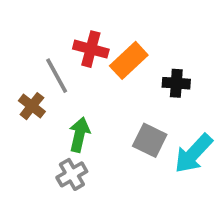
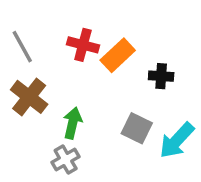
gray line: (57, 76) -> (22, 47), moved
brown cross: (32, 106) -> (29, 97), size x1.5

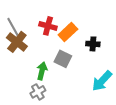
brown cross: (29, 97) -> (17, 42), moved
gray square: (137, 128) -> (63, 59), moved

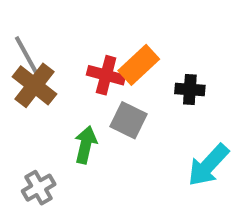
red cross: (48, 26) -> (106, 75), moved
gray cross: (38, 92) -> (39, 188), moved

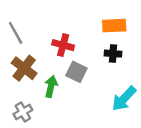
orange rectangle: (139, 65) -> (114, 26), moved, turned 40
brown cross: (34, 85) -> (24, 68), moved

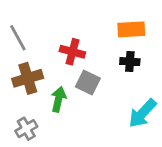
brown cross: (24, 68) -> (28, 78), turned 35

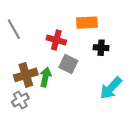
orange rectangle: (131, 29) -> (87, 23), moved
brown cross: (28, 78) -> (26, 75), moved

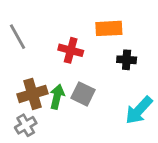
gray square: (68, 64) -> (83, 94), moved

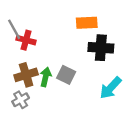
red cross: (71, 50) -> (26, 40), moved
black cross: (127, 60) -> (101, 48), size x1.6

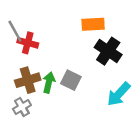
black cross: (101, 48) -> (108, 51), turned 30

